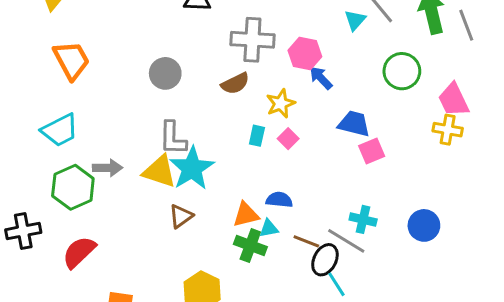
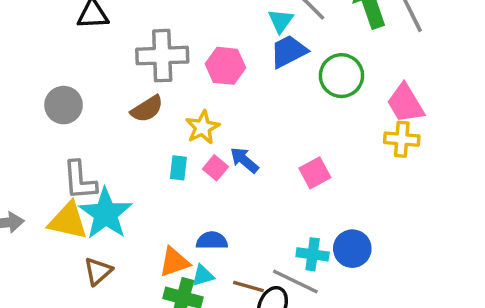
blue arrow: (321, 78) -> (244, 160), moved
blue trapezoid: (354, 124) -> (289, 51), moved, turned -36
blue circle: (424, 225) -> (352, 249), moved

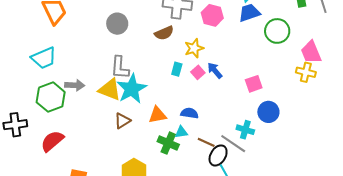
blue circle: (352, 249) -> (268, 112), moved
orange triangle: (174, 262) -> (157, 115), moved

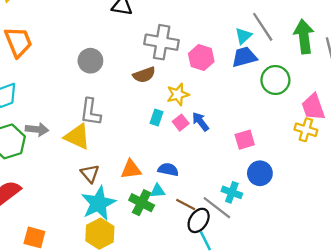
cyan star: (132, 89) -> (98, 203), moved
brown triangle: (122, 121) -> (90, 174), turned -42

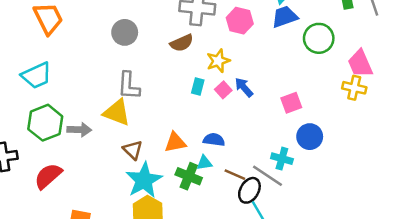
gray arrow: (37, 129) -> (79, 130), moved

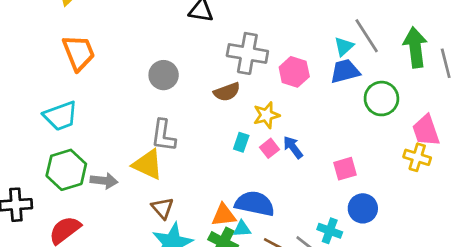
blue semicircle: (214, 140) -> (255, 204), size x1.6
orange triangle: (175, 142) -> (224, 215), moved

